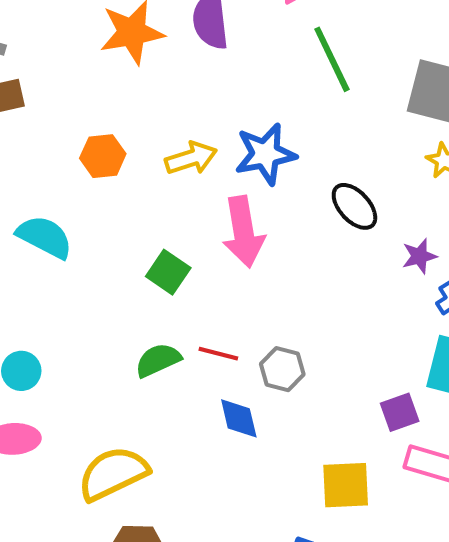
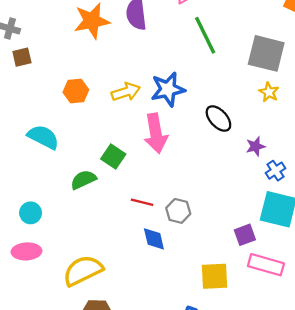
green semicircle: (158, 360) -> (83, 180), moved

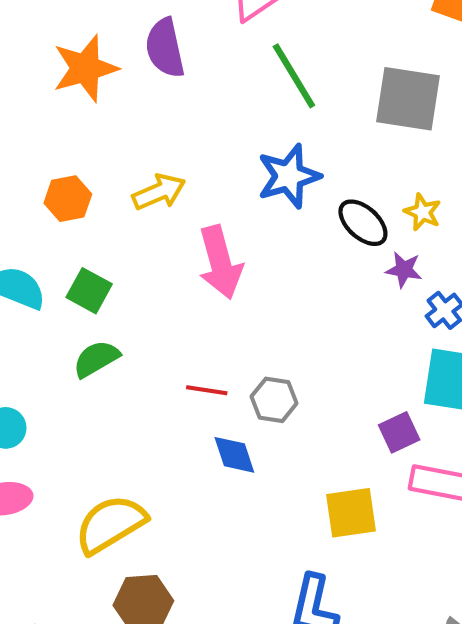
blue star: (168, 89) -> (289, 176), moved
yellow star: (269, 92) -> (423, 212), moved
black ellipse: (218, 118) -> (363, 223), moved
purple star: (255, 146) -> (404, 270), turned 30
green square: (113, 156) -> (89, 291), moved

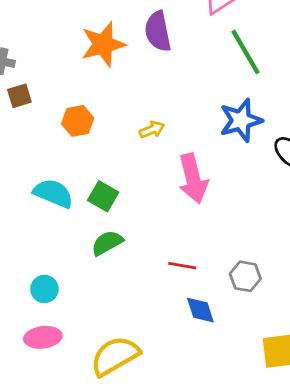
yellow arrow: (159, 192) -> (152, 130), size x0.7
orange hexagon: (68, 199) -> (78, 121), moved
gray hexagon: (274, 400) -> (245, 276), moved

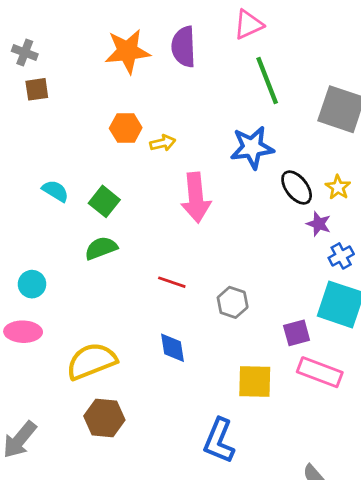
orange hexagon: (78, 121) -> (126, 128), moved
cyan semicircle: (53, 193) -> (55, 191), size x0.7
blue diamond: (200, 310) -> (173, 348), moved

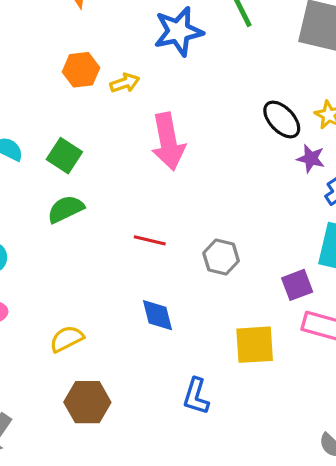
blue star: (252, 147) -> (178, 31), moved
yellow semicircle: (91, 361) -> (67, 339), size x0.6
blue L-shape: (219, 441) -> (196, 396), moved, size x0.7

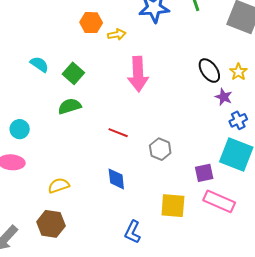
brown hexagon: (87, 402) -> (51, 224), moved

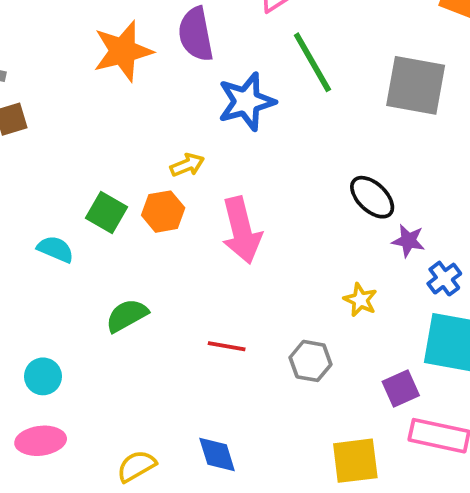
orange hexagon: (91, 23) -> (163, 212), moved
yellow star: (238, 72) -> (360, 300), moved
green square: (73, 73) -> (107, 213), moved
blue diamond: (116, 179) -> (217, 454), moved

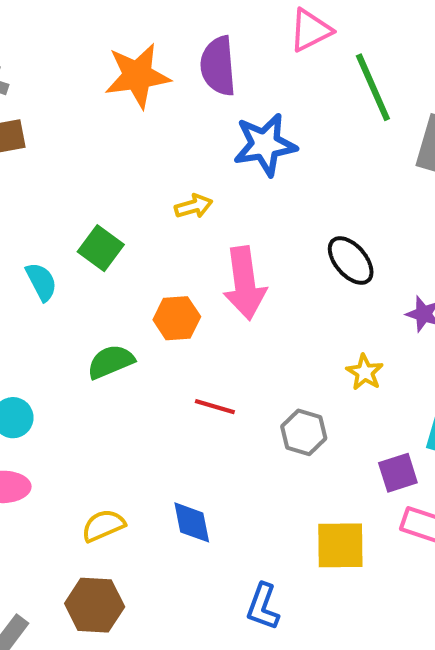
green line: (312, 62) -> (373, 87), moved
black ellipse: (372, 197) -> (351, 261), moved
orange hexagon: (163, 212) -> (177, 318), moved
cyan semicircle: (55, 249) -> (41, 282), turned 33

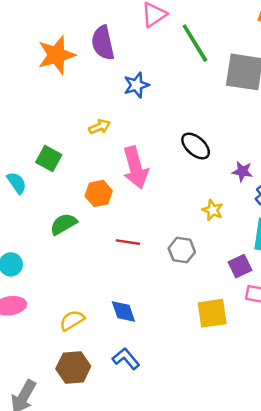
blue star: (265, 145) -> (136, 85), size x0.7
blue L-shape: (263, 607) -> (126, 359), moved, turned 128

